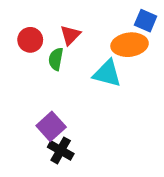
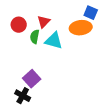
cyan triangle: (107, 73) -> (54, 41), moved
black cross: (61, 150) -> (23, 96), moved

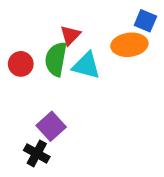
red circle: (19, 25) -> (21, 64), moved
green semicircle: (35, 37) -> (56, 59), size x1.5

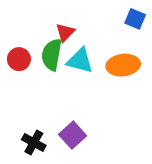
orange ellipse: (129, 45) -> (123, 65), moved
purple square: (51, 126) -> (73, 135), moved

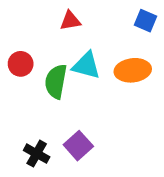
red triangle: (65, 32) -> (70, 21), moved, turned 36
green semicircle: (52, 55) -> (56, 81), moved

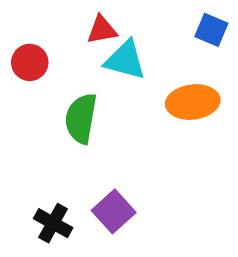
red circle: (21, 64) -> (30, 62), moved
cyan triangle: (86, 65) -> (125, 60), moved

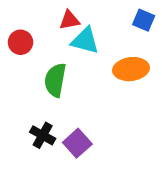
black cross: (53, 223) -> (43, 135), moved

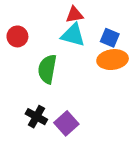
red triangle: (69, 20) -> (74, 15), moved
blue square: (144, 20) -> (110, 38), moved

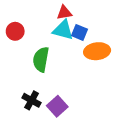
blue square: (110, 38) -> (80, 32), moved

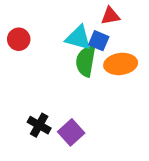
red triangle: (64, 13) -> (110, 16), moved
green semicircle: (41, 59) -> (86, 61), moved

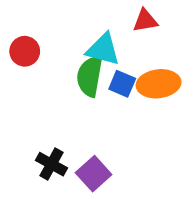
blue square: (99, 41) -> (122, 84), moved
green semicircle: (86, 61) -> (90, 76), moved

